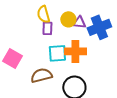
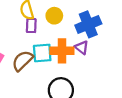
purple triangle: (79, 22) -> (82, 48), moved, turned 32
brown semicircle: (41, 75) -> (22, 61), moved, turned -30

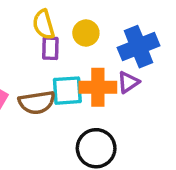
purple triangle: (82, 48) -> (128, 82), turned 48
brown semicircle: (22, 61) -> (37, 102), turned -145

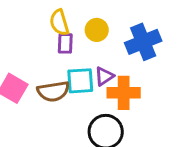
purple triangle: (128, 82) -> (104, 76), moved
orange cross: (98, 87) -> (124, 93), moved

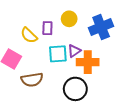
yellow semicircle: (59, 22) -> (29, 35), moved, turned -30
brown semicircle: (53, 91) -> (32, 80), moved

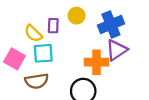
purple triangle: (74, 51) -> (116, 50), moved, size x1.5
cyan square: (58, 54) -> (43, 53), moved

